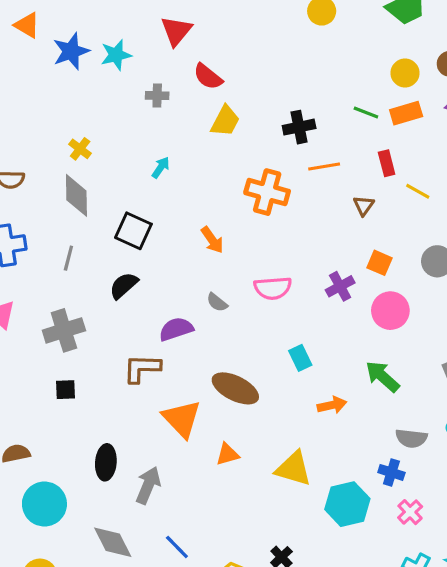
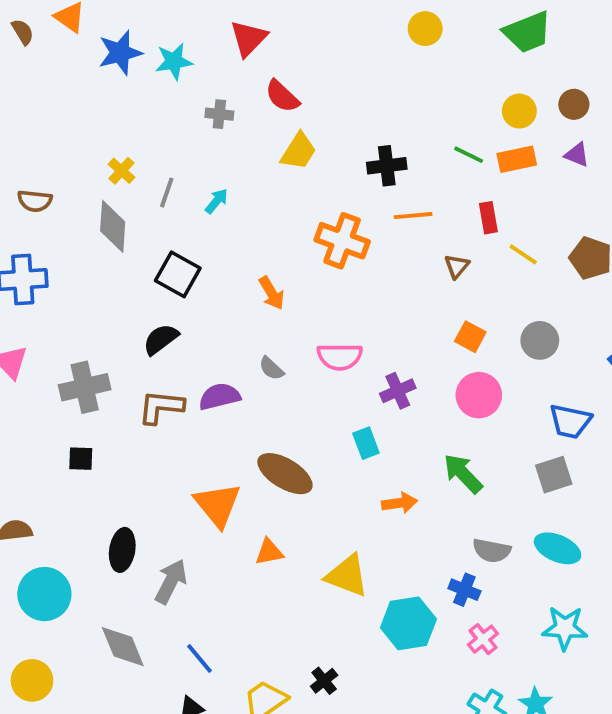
gray line: (68, 258) -> (167, 193), moved
purple cross: (340, 286) -> (398, 391), moved
brown L-shape: (142, 368) -> (161, 407), moved

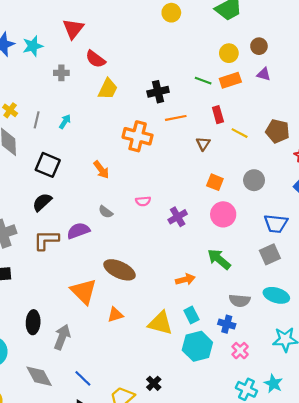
pink semicircle: (340, 357) -> (143, 201), size x0.6
cyan rectangle: (366, 443) -> (191, 315), moved

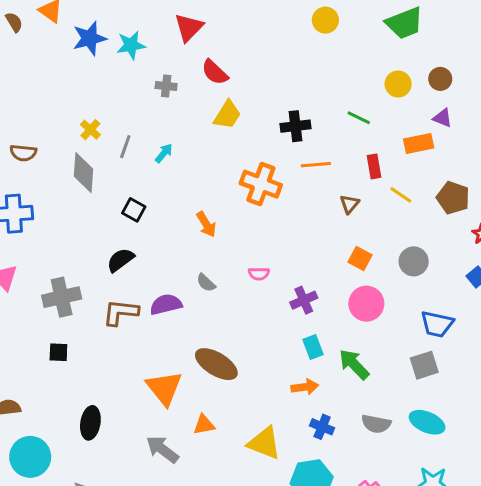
orange rectangle: (230, 80) -> (419, 144), moved
black square: (48, 165) -> (134, 210), size x0.7
cyan rectangle: (191, 315) -> (313, 347), moved
blue cross: (227, 324) -> (322, 427), moved
gray arrow: (62, 337) -> (162, 449), moved, turned -80

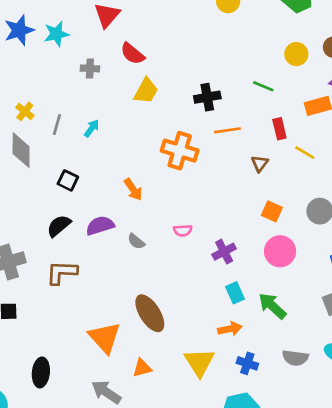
purple semicircle: (166, 304) -> (100, 226), moved
brown ellipse: (216, 364) -> (150, 313), turned 30
yellow triangle: (264, 443) -> (199, 362), moved, turned 40

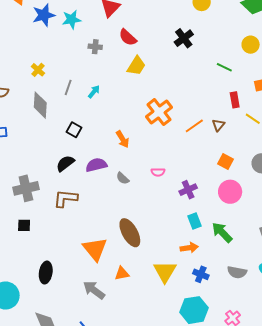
black cross: (207, 97) -> (184, 38), moved, turned -30
yellow cross: (25, 111) -> (38, 70), moved
orange line: (227, 130) -> (194, 126), moved, turned -30
orange cross: (180, 151) -> (159, 112), turned 32

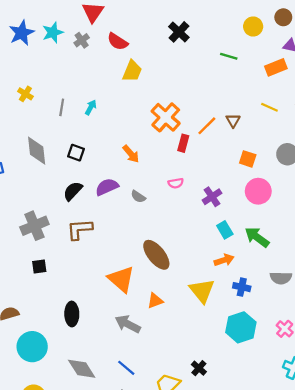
gray cross: (95, 47) -> (82, 40), moved, turned -32
red rectangle: (235, 100) -> (183, 143), moved, turned 35
gray diamond: (40, 105) -> (37, 151), moved

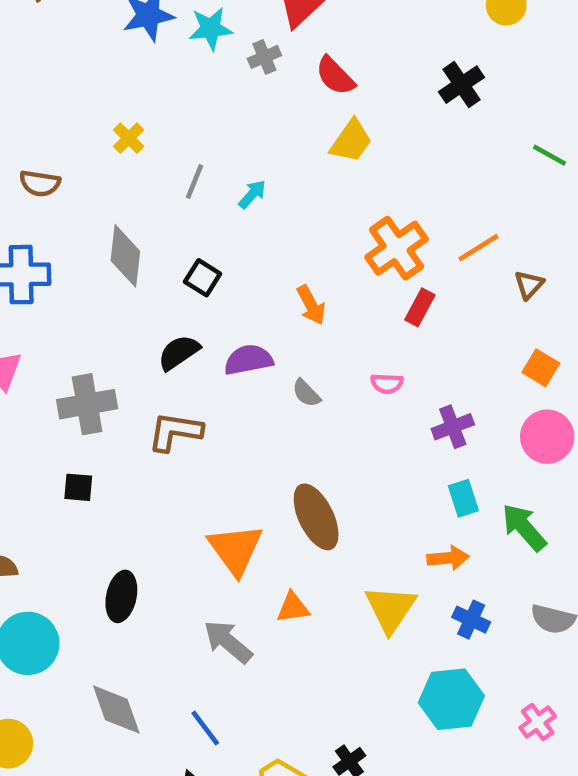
orange line: (207, 126) -> (478, 248), moved

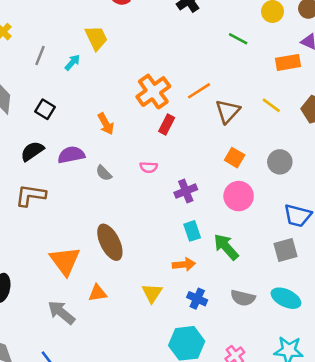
yellow trapezoid: (351, 141) -> (96, 38), moved, turned -60
brown triangle: (529, 285) -> (228, 111), size x1.5
yellow triangle: (390, 609) -> (152, 293), size x0.7

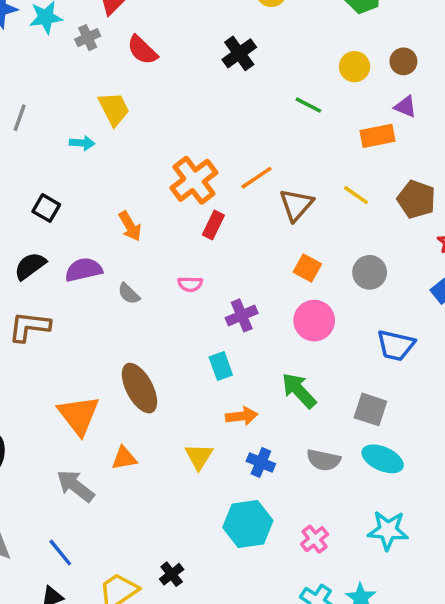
gray line: (40, 55) -> (20, 118), moved
cyan arrow: (72, 62) -> (82, 143), turned 54
cyan rectangle: (192, 231) -> (221, 366), moved
gray square: (285, 250) -> (370, 409), moved, turned 35

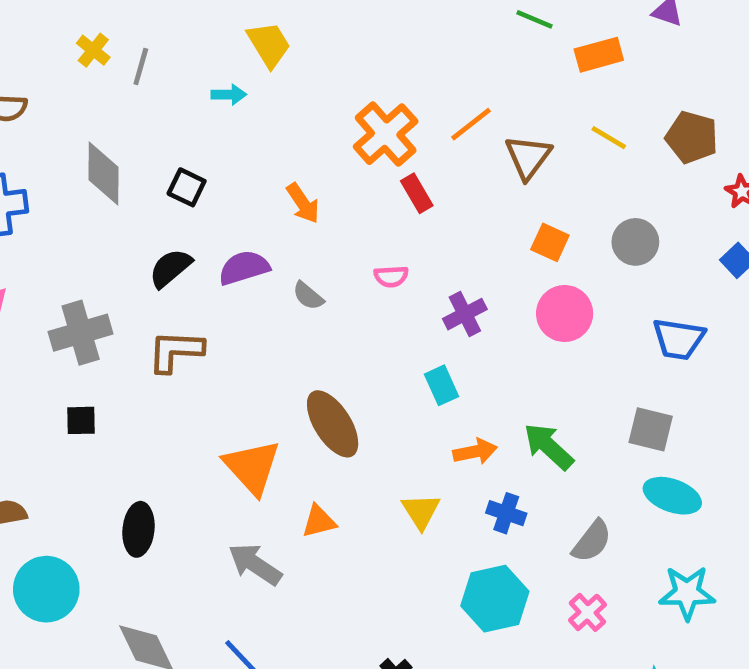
orange rectangle: (377, 136) -> (599, 55), moved
red rectangle: (213, 225) -> (417, 193), turned -52
green arrow: (299, 391) -> (549, 446), moved
gray semicircle: (324, 460) -> (592, 541), moved, turned -60

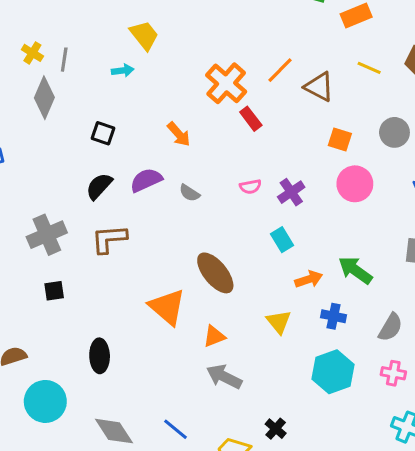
brown triangle: (528, 157) -> (319, 87), turned -32
gray diamond: (103, 174) -> (44, 98), moved, turned 30
pink semicircle: (391, 276) -> (250, 187), moved
gray arrow: (255, 564) -> (224, 377), moved
pink cross: (587, 612) -> (393, 373), turned -30

